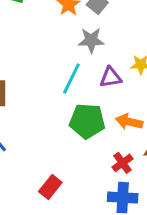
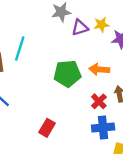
purple triangle: (111, 77) -> (80, 28), moved
cyan line: (71, 78) -> (20, 49), moved

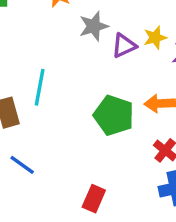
green pentagon: (67, 74) -> (114, 115), turned 30

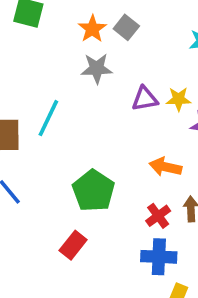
gray star: (94, 26) -> (97, 68), moved
green pentagon: (114, 115) -> (93, 191), moved

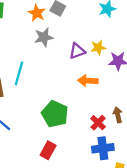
orange arrow: (165, 167) -> (88, 81), moved

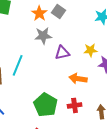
purple triangle: (77, 51) -> (62, 53), moved
red cross: (98, 123) -> (75, 105), moved, turned 32

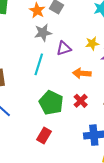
cyan line: (18, 65) -> (39, 64), moved
red cross: (75, 105) -> (81, 101), turned -32

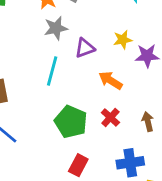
orange arrow: (82, 73) -> (110, 80), turned 30
red rectangle: (44, 136) -> (78, 165), moved

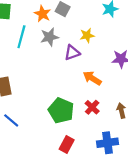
yellow star: (123, 40) -> (87, 35), moved
cyan line: (52, 71) -> (21, 37), moved

